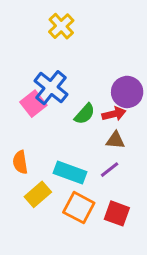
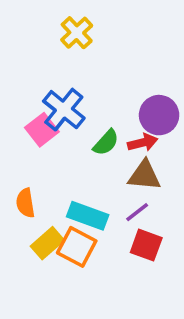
brown triangle: (115, 140) -> (144, 175), size x1.4
orange square: (79, 208) -> (77, 247), moved
red square: (117, 213) -> (146, 245), moved

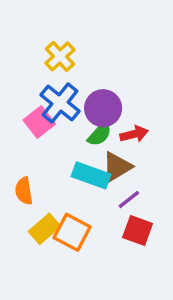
yellow cross: (77, 33) -> (60, 56), moved
purple circle: (159, 115) -> (103, 108), moved
brown triangle: (144, 175) -> (117, 167), moved, turned -36
cyan rectangle: (88, 216) -> (91, 175), moved

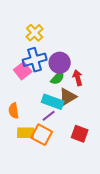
blue cross: (60, 103) -> (35, 60), turned 35
red arrow: (134, 134) -> (78, 78), turned -91
purple line: (129, 200) -> (49, 116), moved
yellow rectangle: (44, 229) -> (26, 133), turned 42

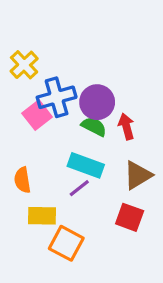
yellow cross: (35, 33) -> (24, 65), moved
green semicircle: (58, 78) -> (94, 126), turned -105
brown triangle: (68, 97) -> (138, 175), moved
orange square: (42, 135) -> (66, 243), moved

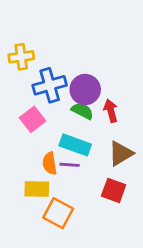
yellow cross: (24, 65) -> (21, 57), turned 35
pink square: (37, 115) -> (33, 119), moved
orange semicircle: (22, 180) -> (50, 163), moved
purple line: (79, 188) -> (70, 165), turned 42

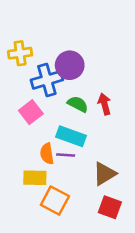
purple circle: (85, 90) -> (70, 65), moved
brown triangle: (121, 153) -> (105, 174), moved
red square: (114, 190) -> (110, 207), moved

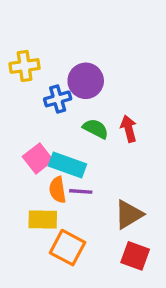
blue cross: (47, 80) -> (58, 99), size x0.7
pink square: (31, 112) -> (38, 158), moved
cyan rectangle: (71, 136) -> (68, 165), moved

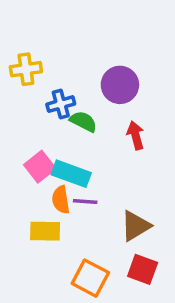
purple circle: (86, 81) -> (120, 85), moved
green semicircle: (96, 129) -> (83, 121), moved
orange square: (68, 248) -> (90, 278), moved

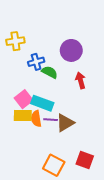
brown triangle: (136, 226) -> (65, 123), moved
yellow rectangle: (45, 231) -> (23, 116), moved

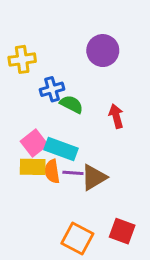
purple circle: (71, 50) -> (103, 51), moved

